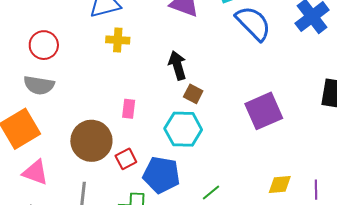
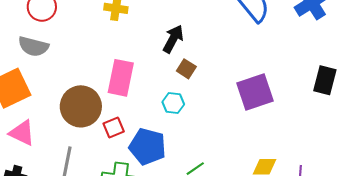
black arrow: (177, 65) -> (173, 39), turned 40
pink rectangle: (129, 109) -> (121, 78), size x1.8
cyan hexagon: (183, 129) -> (173, 103), size x0.6

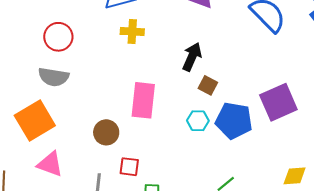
brown circle: (81, 106) -> (106, 132), size x0.6
red square: (114, 127) -> (129, 167), moved, turned 35
blue pentagon: (148, 147) -> (234, 121), moved

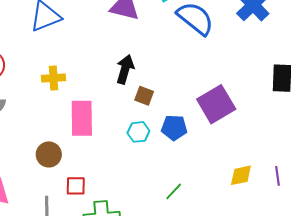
yellow cross: (132, 32) -> (54, 78), moved
blue pentagon: (234, 121) -> (174, 128), size x0.7

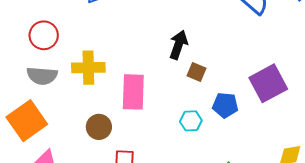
yellow cross: (54, 78) -> (88, 68), moved, size x1.4
cyan hexagon: (138, 132) -> (191, 121), moved

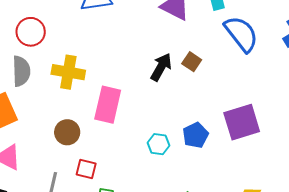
brown square: (197, 72) -> (192, 62), moved
gray semicircle: (42, 76) -> (21, 71), turned -108
blue pentagon: (225, 105) -> (195, 135), turned 30

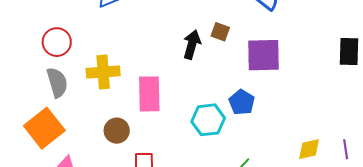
purple square: (242, 122) -> (264, 55), moved, turned 30
cyan hexagon: (159, 144) -> (208, 120), size x1.5

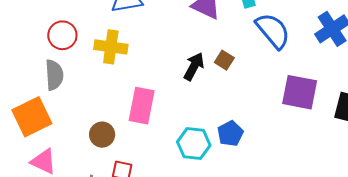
purple square: (264, 55) -> (300, 92), moved
yellow cross: (103, 72) -> (111, 47), moved

